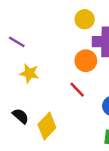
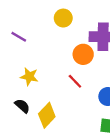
yellow circle: (85, 19) -> (63, 18), moved
yellow star: (29, 73) -> (29, 77), moved

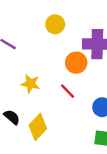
yellow star: (29, 77) -> (30, 84), moved

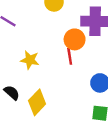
red line: (68, 91) -> (70, 56), moved, turned 35

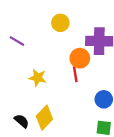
black semicircle: (12, 93) -> (22, 121), moved

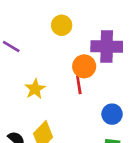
yellow star: (38, 78) -> (35, 89), turned 30

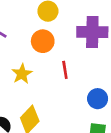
orange circle: (84, 66) -> (43, 41), moved

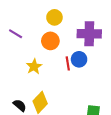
blue circle: (98, 99) -> (79, 59), moved

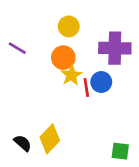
yellow star: (34, 66) -> (71, 75), moved

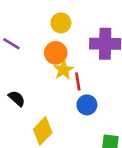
blue circle: (101, 82) -> (87, 105), moved
black semicircle: (23, 143) -> (17, 98), moved

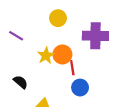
orange circle: (56, 53) -> (62, 54), moved
yellow star: (64, 70) -> (46, 56), moved

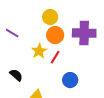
orange circle: (62, 54) -> (55, 35), moved
red line: (72, 68) -> (55, 57), moved, turned 40

